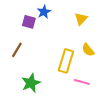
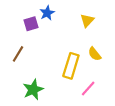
purple square: (29, 22) -> (31, 24), turned -32
pink line: (82, 82) -> (88, 88), turned -63

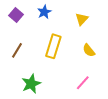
purple square: (31, 24) -> (16, 15), moved, turned -32
yellow rectangle: (71, 66) -> (53, 46), moved

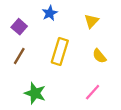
purple square: (16, 15) -> (19, 27), moved
green star: (31, 84) -> (35, 93), turned -30

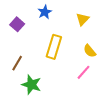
brown line: (19, 56) -> (17, 63), moved
pink line: (93, 92) -> (84, 72), moved

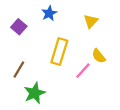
pink line: (84, 72) -> (83, 71), moved
green star: (31, 85) -> (35, 93), turned 30

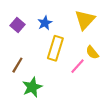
blue star: (49, 13) -> (45, 23), moved
yellow triangle: (91, 21) -> (85, 20), size x1.5

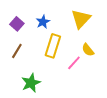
brown line: (17, 65) -> (17, 51), moved

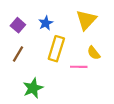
pink line: (74, 63) -> (79, 67), turned 49

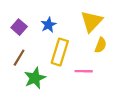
yellow semicircle: (94, 53) -> (101, 45), moved, turned -120
green star: (33, 88) -> (35, 78), moved

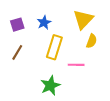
purple square: (19, 27) -> (17, 25), turned 32
green star: (35, 78) -> (50, 85), moved

